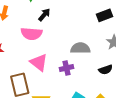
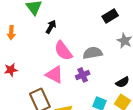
pink semicircle: (32, 34) -> (63, 51), moved, turned 60
black semicircle: (105, 70) -> (123, 82), moved

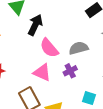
black arrow: (51, 27) -> (35, 25), size x1.5

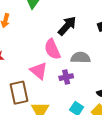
black arrow: (35, 25) -> (67, 26), moved

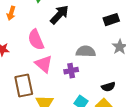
black arrow: (67, 26) -> (59, 15), moved
pink semicircle: (52, 49) -> (36, 40), moved

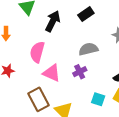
black rectangle: (111, 20) -> (86, 14), moved
pink semicircle: (36, 40) -> (37, 52), turned 55

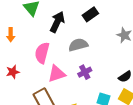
gray semicircle: (88, 49) -> (78, 45), moved
pink triangle: (52, 73) -> (57, 74), turned -42

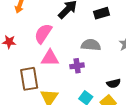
gray semicircle: (78, 45) -> (91, 45), moved

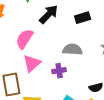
pink triangle: (50, 58) -> (32, 63), turned -42

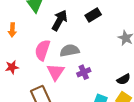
gray semicircle: (72, 49) -> (70, 50), moved

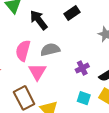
black arrow: (60, 20) -> (39, 20), turned -65
purple cross: (84, 72) -> (82, 68), moved

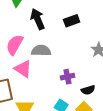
pink triangle: (37, 72) -> (23, 69), turned -42

